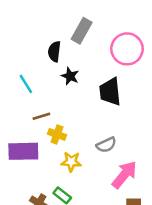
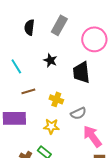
black semicircle: (54, 51) -> (29, 27), moved
yellow cross: (57, 134) -> (56, 99), moved
pink arrow: (124, 175) -> (92, 136), turned -75

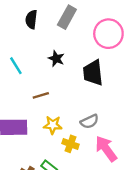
brown line: (28, 91) -> (41, 95), moved
yellow cross: (56, 99) -> (70, 144), moved
yellow star: (51, 126) -> (53, 125), moved

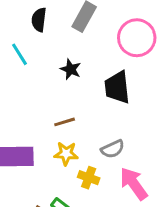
cyan line: (16, 66) -> (19, 54), moved
brown line: (41, 95) -> (65, 122), moved

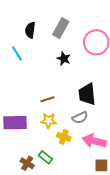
black star: (71, 69) -> (64, 59), moved
black trapezoid: (117, 87) -> (87, 94), moved
pink arrow: (134, 184) -> (94, 141), turned -40

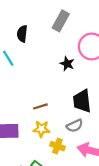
gray rectangle: (61, 28) -> (61, 21), moved
black star: (64, 59) -> (67, 64), moved

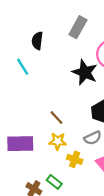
black star: (67, 64) -> (85, 72), size x1.6
brown line: (40, 106) -> (57, 118), turned 64

